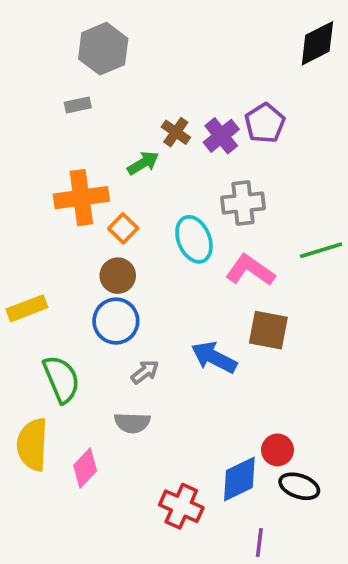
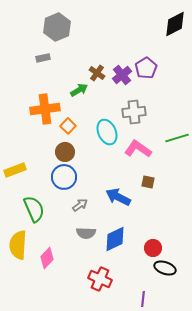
brown square: (268, 330) -> (148, 182), size x0.6
gray semicircle: (132, 423) -> (86, 233), moved
blue diamond: (239, 479) -> (115, 239), moved

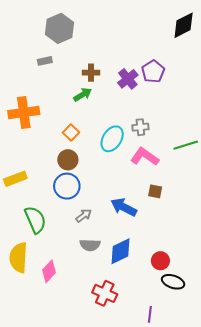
brown cross: (97, 73) -> (91, 73), moved, turned -35
orange cross: (45, 109) -> (24, 112), moved
gray cross: (134, 112) -> (140, 127), moved, size x0.7
cyan ellipse: (107, 132) -> (112, 139), turned 55

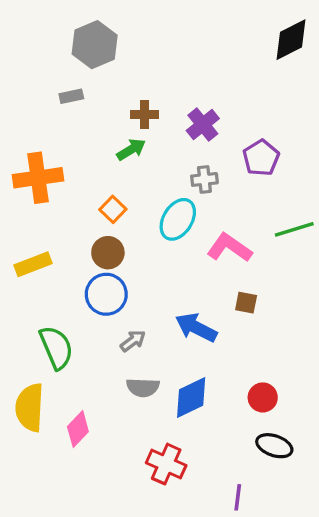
purple pentagon: (153, 71) -> (261, 158), moved
gray cross: (140, 127) -> (204, 179), moved
yellow rectangle: (15, 179) -> (33, 264), moved
red circle: (160, 261) -> (263, 397), moved

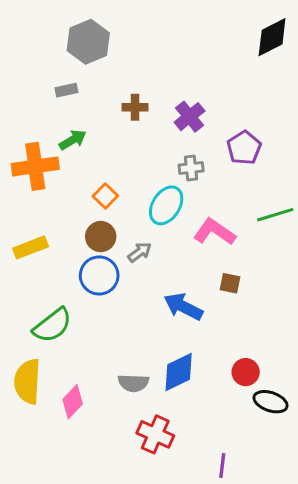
green arrow: (131, 149) -> (73, 140), moved
gray arrow: (133, 341) -> (140, 252), moved
green semicircle: (56, 348) -> (52, 325), turned 75
gray semicircle: (143, 387) -> (133, 383), moved
black ellipse: (274, 446) -> (271, 402), moved

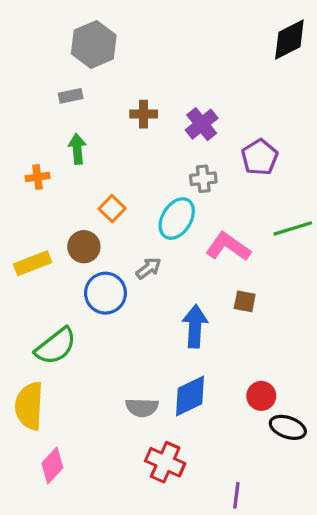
green arrow: (73, 140) -> (77, 149), turned -64
orange cross: (35, 166) -> (37, 177), size x0.5
brown circle: (101, 237) -> (84, 247), moved
blue arrow: (183, 307) -> (195, 326), turned 66
pink diamond: (73, 402) -> (52, 466), moved

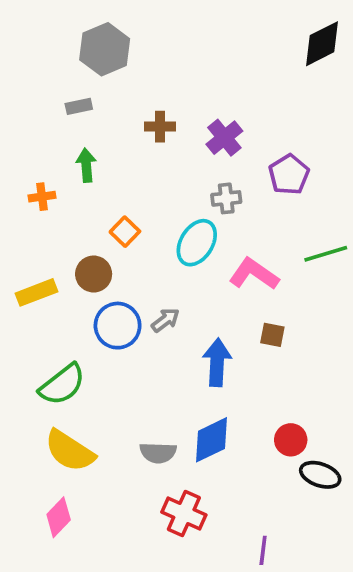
gray arrow: (149, 268) -> (165, 320), moved
yellow semicircle: (29, 406) -> (70, 451), moved, turned -60

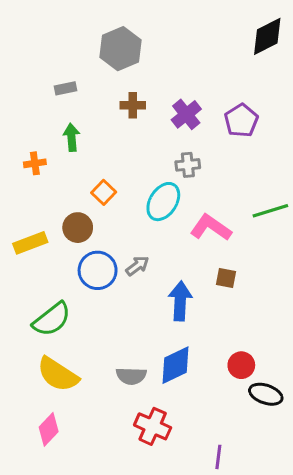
gray hexagon: (105, 49) -> (121, 49), moved
purple pentagon: (289, 175) -> (241, 121), moved

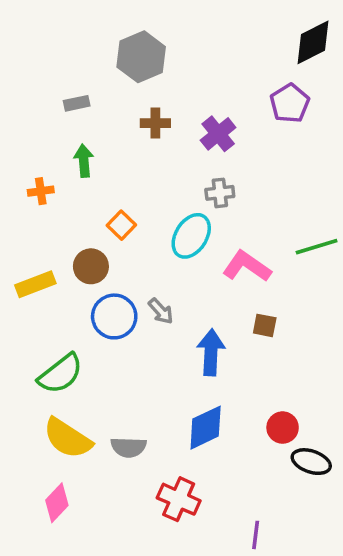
purple pentagon: (241, 121) -> (290, 103), moved
gray arrow: (137, 266) -> (161, 311), turned 85
gray semicircle: (131, 376) -> (129, 447), moved

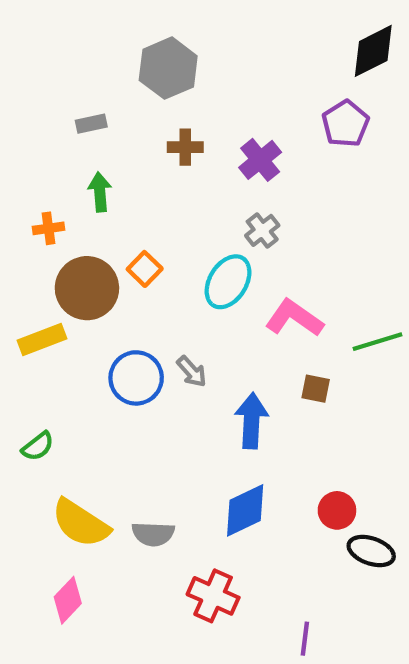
gray cross: (220, 193) -> (262, 230), turned -32
green line: (317, 247) -> (378, 342), moved
brown circle: (91, 266) -> (87, 288), moved, size x1.5
green semicircle: (60, 374) -> (38, 446), moved, size x0.6

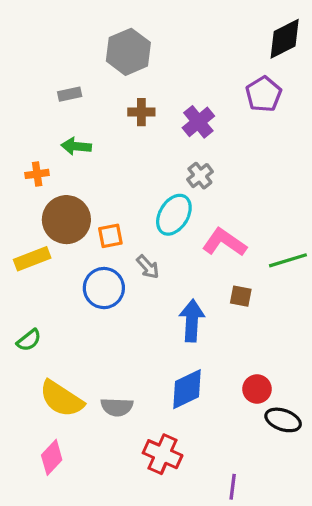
green arrow: (100, 192) -> (76, 146), turned -80
orange square: (145, 269) -> (110, 236), moved, turned 35
gray arrow: (192, 372) -> (148, 267), moved

